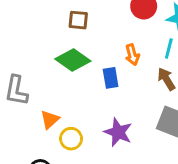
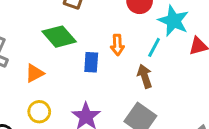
orange triangle: (50, 120) -> (35, 73), moved

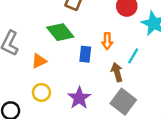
cyan line: (154, 47) -> (133, 56), moved
brown arrow: (145, 76) -> (117, 72), moved

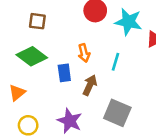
brown arrow: (117, 72) -> (90, 85), moved, turned 54

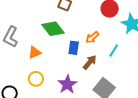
orange arrow: (84, 53) -> (92, 37), turned 48

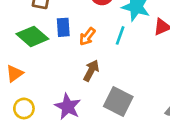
blue rectangle: (74, 48) -> (63, 27), moved
cyan line: (114, 51) -> (120, 35), moved

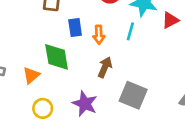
green diamond: (32, 36) -> (57, 57), moved, turned 44
orange arrow: (87, 37) -> (99, 35), turned -36

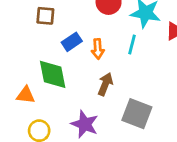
blue rectangle: (75, 27) -> (72, 42), turned 66
orange triangle: (31, 75) -> (26, 95), turned 48

